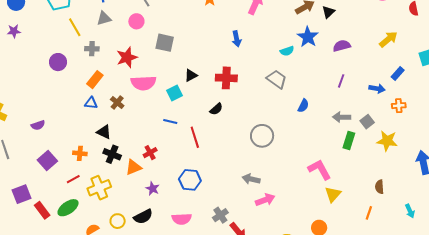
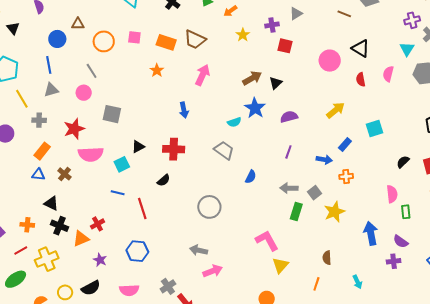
yellow star: (387, 141) -> (334, 212), turned -30

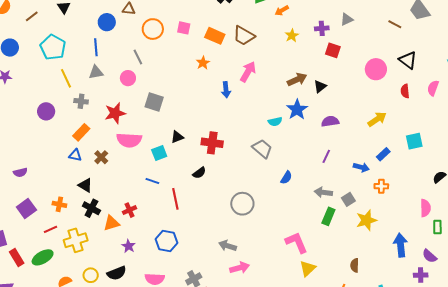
blue arrow: (184, 110) -> (226, 90), moved

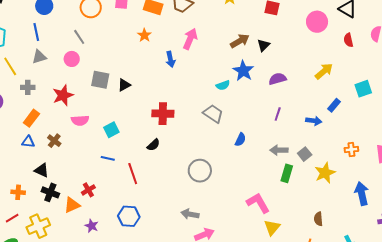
black triangle: (177, 137) -> (124, 85), moved
pink semicircle: (129, 140) -> (80, 120), size x0.7
orange cross: (381, 186) -> (351, 150), moved

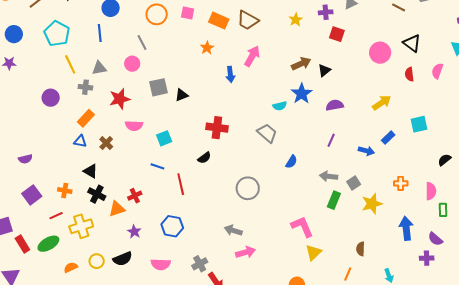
gray triangle: (39, 57) -> (99, 68), moved
gray square: (100, 80) -> (158, 87), turned -30

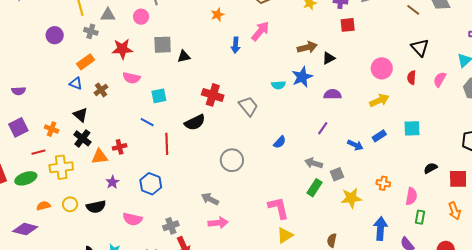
red square: (337, 34) -> (348, 25), turned -35
pink circle: (380, 53) -> (382, 68), moved
gray trapezoid: (267, 133) -> (248, 106), moved
black semicircle: (204, 158) -> (195, 122), size x1.5

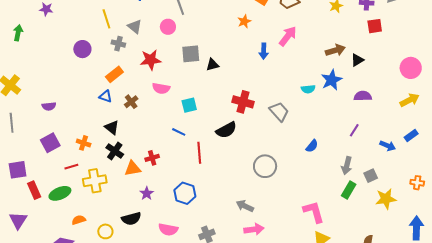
gray triangle: (108, 15) -> (135, 27), turned 42
gray arrow: (314, 163) -> (347, 166), turned -90
yellow circle: (70, 204) -> (105, 231), moved

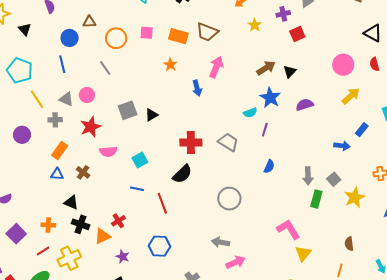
pink circle: (168, 27) -> (87, 95), moved
purple line: (354, 130) -> (265, 130), moved

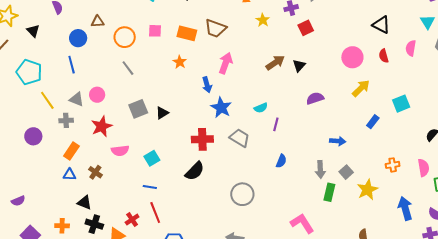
gray line: (105, 68) -> (128, 68), moved
blue star: (270, 98) -> (221, 108), moved
blue arrow: (342, 146) -> (338, 141), moved
red line: (162, 203) -> (155, 212), moved

